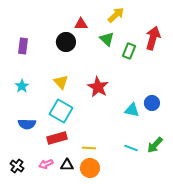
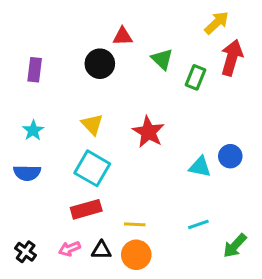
yellow arrow: (116, 15) -> (217, 23), moved
blue semicircle: (27, 124) -> (27, 173), moved
green arrow: (155, 145) -> (235, 246), moved
cyan line: (131, 148) -> (198, 224), turned -40

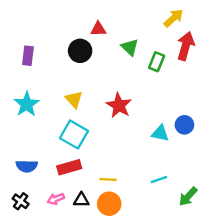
cyan star: (33, 130) -> (27, 104), size x1.5
blue semicircle: (27, 173) -> (27, 166), moved

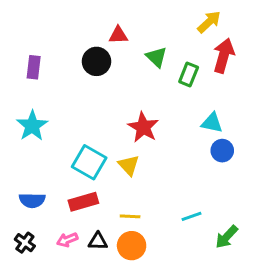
yellow triangle: (74, 99) -> (129, 165), moved
cyan triangle: (160, 133) -> (212, 123), moved

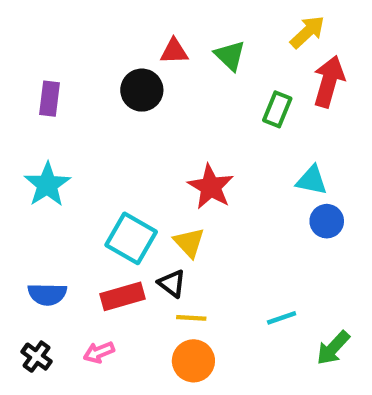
green triangle: (156, 57) -> (230, 56), moved
black triangle: (98, 241) -> (172, 283), moved, turned 36

